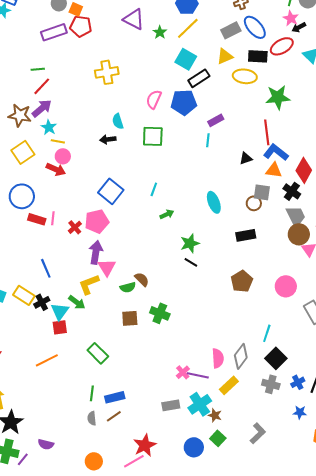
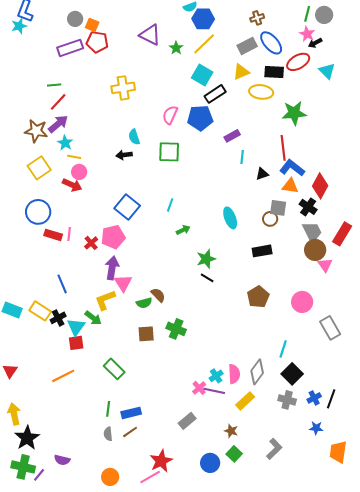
cyan line: (208, 140) -> (242, 157), moved
cyan cross: (200, 404) -> (216, 376), moved, size x0.6
gray rectangle: (171, 405) -> (187, 421), turned -30

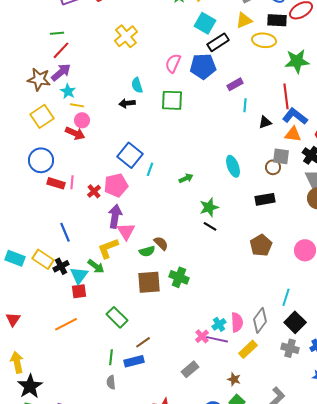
yellow cross: (123, 88) -> (126, 36), turned -30
cyan line: (170, 205) -> (150, 169), moved
brown square: (146, 334) -> (149, 282), size x1.4
brown line: (130, 432) -> (143, 342), moved

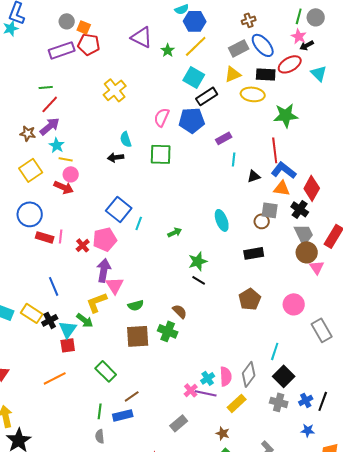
brown star: (39, 79) -> (28, 133), size x0.7
brown semicircle: (161, 243) -> (180, 311), moved

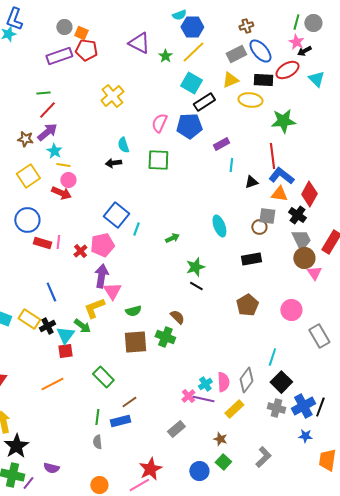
blue cross: (306, 400) -> (303, 406), size x1.6

